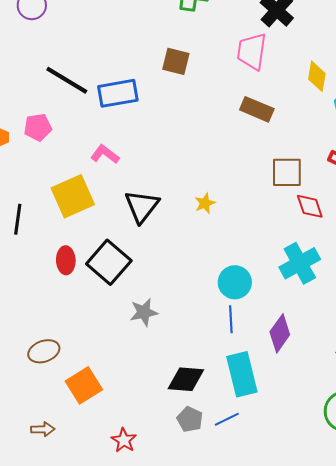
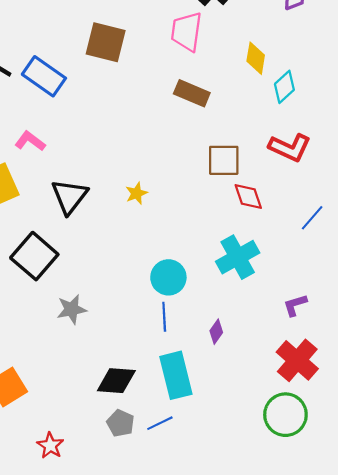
brown square: (176, 61) -> (106, 42), size x1.4
blue rectangle: (118, 93) -> (44, 76), turned 45
purple diamond: (280, 333) -> (216, 332), size x0.6

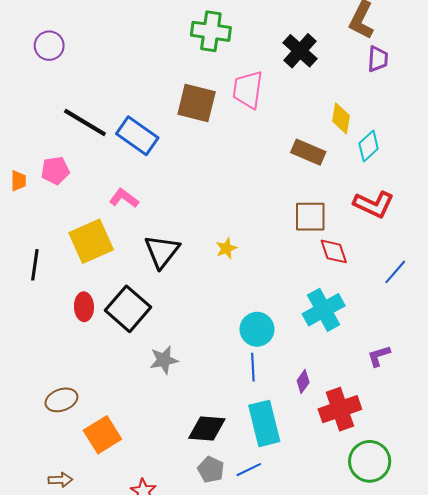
pink trapezoid: (187, 32) -> (248, 90), moved
brown rectangle: (192, 93) -> (308, 152), moved
red cross: (297, 360) -> (340, 409), moved, turned 30

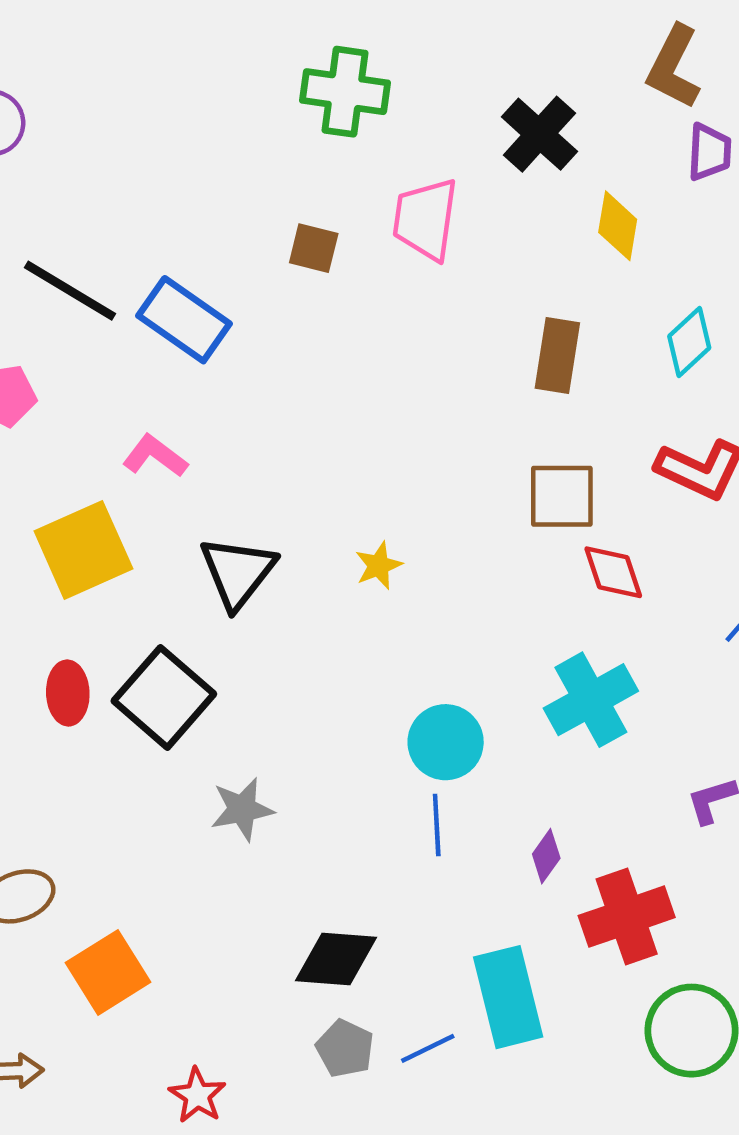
brown square: (197, 103) -> (314, 248), size x0.6
yellow diamond: (341, 118) -> (618, 226), moved
brown rectangle: (308, 152) -> (557, 355), turned 76
cyan rectangle: (264, 423) -> (508, 997), moved

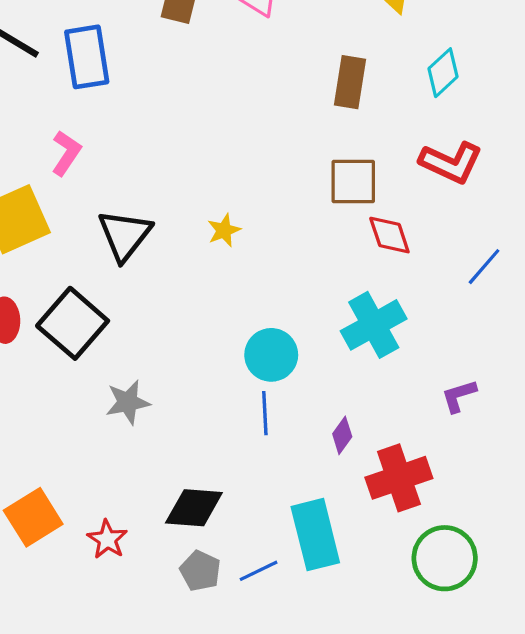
blue rectangle: (184, 320) -> (87, 57), turned 46
pink L-shape: (155, 456) -> (66, 153), turned 87
red star: (197, 1095) -> (107, 539), moved

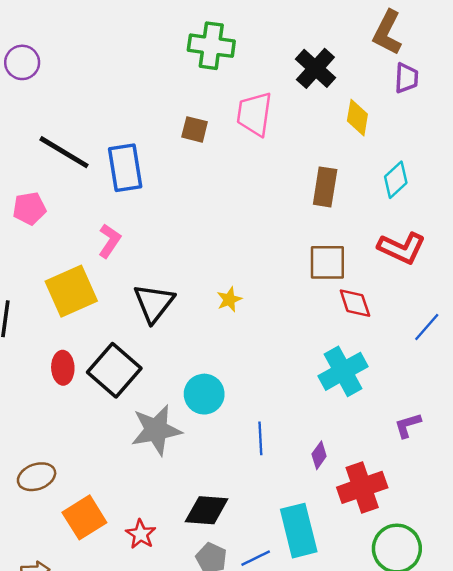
cyan circle: (271, 355) -> (204, 394), moved
gray star: (128, 402) -> (156, 430), size x1.5

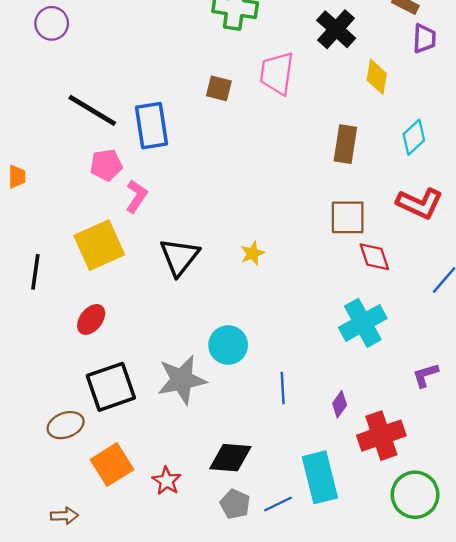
pink pentagon: (29, 209) -> (106, 165), moved
red ellipse: (63, 368) -> (91, 319), turned 40
black square: (114, 370) -> (111, 387), moved, turned 30

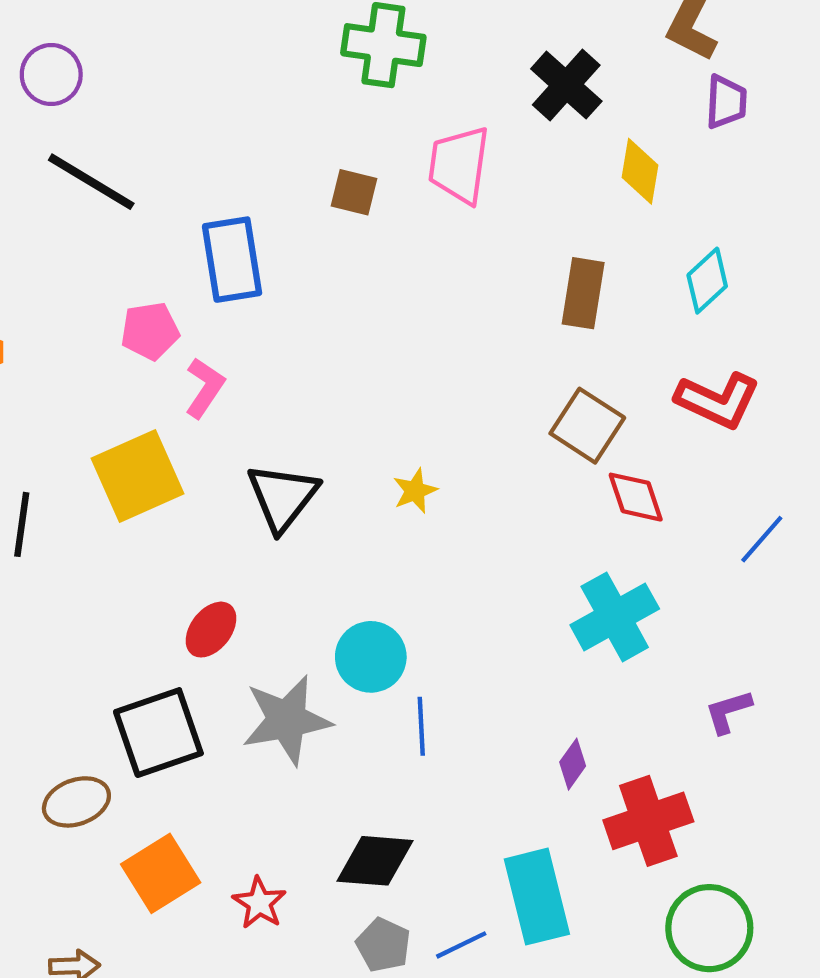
black line: (92, 110) -> (91, 182), moved
brown square: (348, 217) -> (587, 426), turned 33
red ellipse: (91, 319) -> (211, 630), moved
blue line: (283, 388) -> (421, 726), moved

